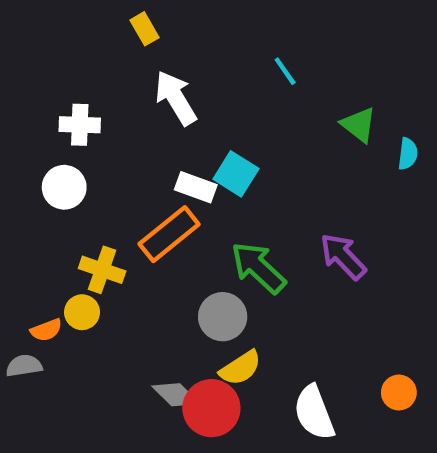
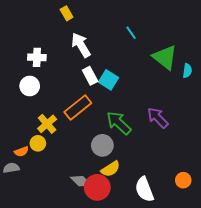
green triangle: (359, 125) -> (165, 57), size x1.5
white rectangle: (196, 187) -> (90, 76), moved, turned 42
yellow cross: (102, 270) -> (47, 124), turned 30

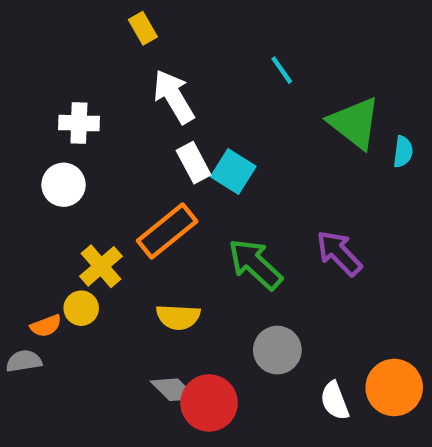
gray circle: (102, 145) -> (277, 350), moved
yellow semicircle: (111, 169) -> (178, 317), moved, turned 36
orange circle: (183, 180) -> (394, 388), size x1.6
white semicircle: (144, 189) -> (335, 401), moved, size x0.7

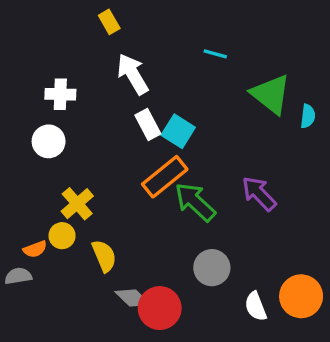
cyan line: (282, 70) -> (215, 54), turned -40
orange rectangle: (167, 231) -> (165, 177), moved
yellow semicircle: (178, 317) -> (104, 256), moved, turned -116

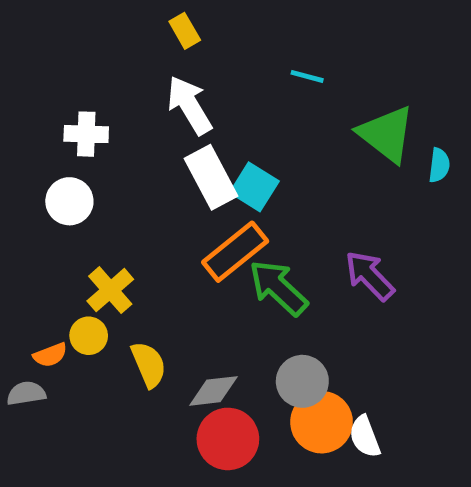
yellow rectangle: (109, 22) -> (185, 31), moved
white rectangle: (148, 125) -> (211, 177), size x1.4
orange circle: (301, 296) -> (322, 422), moved
gray diamond: (133, 298) -> (213, 391), moved, turned -51

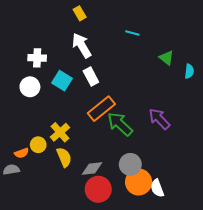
green triangle: (386, 134) -> (167, 58), size x0.6
white rectangle: (211, 177) -> (91, 76), size x0.7
cyan square: (254, 187) -> (62, 81), moved
yellow cross: (110, 290) -> (60, 132), moved

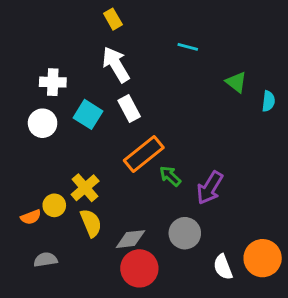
purple arrow: (159, 119) -> (210, 188), moved, turned -105
green arrow: (120, 124) -> (170, 176), size x0.6
gray semicircle: (11, 170) -> (45, 260), moved
orange circle: (139, 182) -> (263, 258), moved

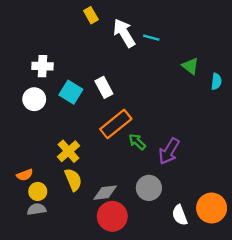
white arrow: (116, 65) -> (124, 33), moved
yellow circle: (54, 205) -> (38, 191), moved

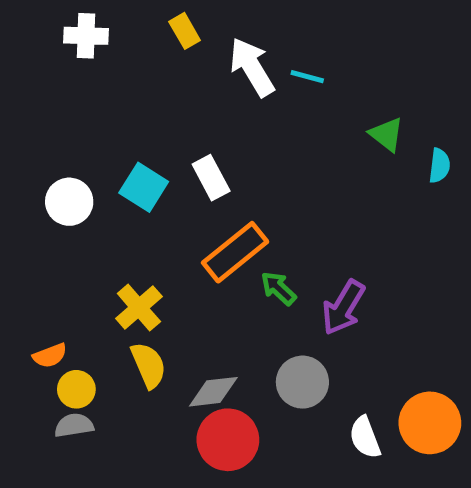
white cross: (42, 66) -> (86, 36), moved

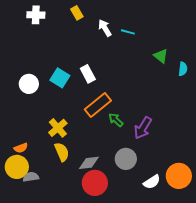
white arrow: (252, 67) -> (105, 28), size x0.7
yellow circle: (76, 389) -> (17, 167), moved, size x1.5
white semicircle: (365, 437) -> (152, 182), turned -102

